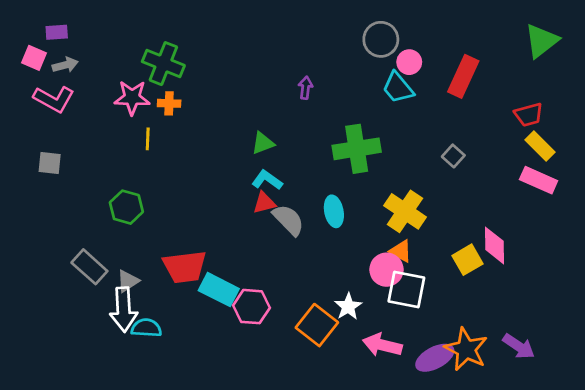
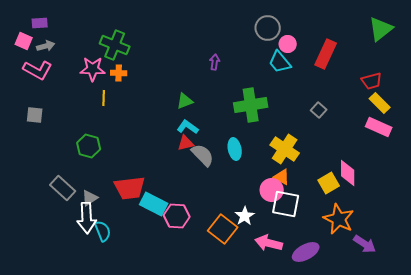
cyan semicircle: (146, 328) -> (103, 231), turned 65
orange star: (466, 349) -> (339, 219), moved

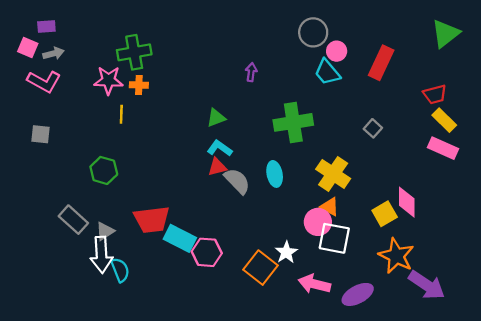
green cross: (115, 45) -> (134, 52), turned -32
purple arrow: (365, 244) -> (427, 285), size x1.4

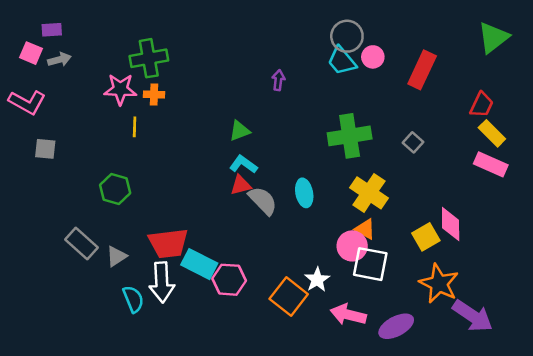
cyan trapezoid: (327, 72) -> (342, 61), moved
pink L-shape: (44, 82) -> (27, 102), moved
red trapezoid: (435, 94) -> (482, 105), turned -50
green cross: (293, 122) -> (350, 136), moved
white arrow: (101, 255) -> (162, 282), moved

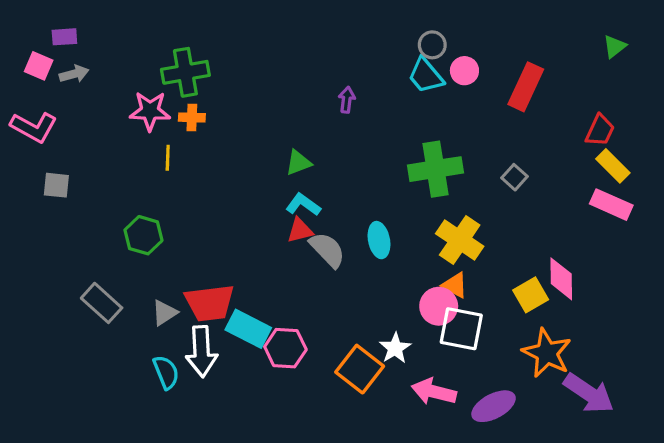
gray circle: (347, 36) -> (432, 45), size x0.7
green triangle: (493, 38) -> (615, 46), size x0.6
gray triangle: (116, 256) -> (164, 313), moved

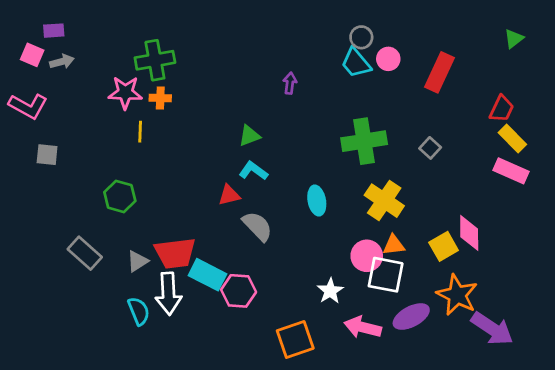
red triangle: (300, 230) -> (229, 195), moved
gray semicircle: (327, 250) -> (257, 226), moved
orange triangle: (455, 285) -> (394, 245), moved, turned -35
orange square: (360, 369) -> (295, 339), moved, turned 33
purple ellipse: (494, 406) -> (411, 317), moved

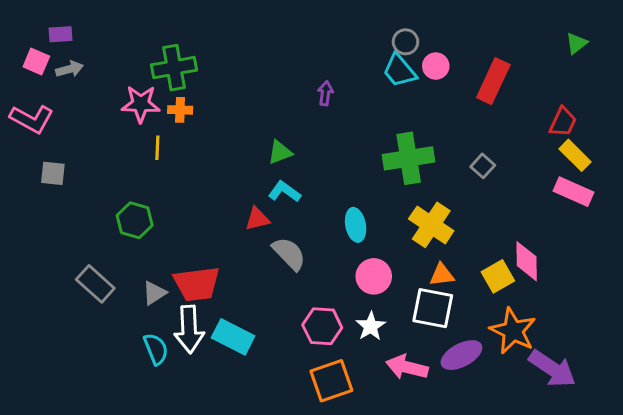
pink circle: (367, 256) -> (374, 276), moved
cyan rectangle: (208, 275) -> (233, 337), moved
pink hexagon: (239, 291) -> (322, 326), moved

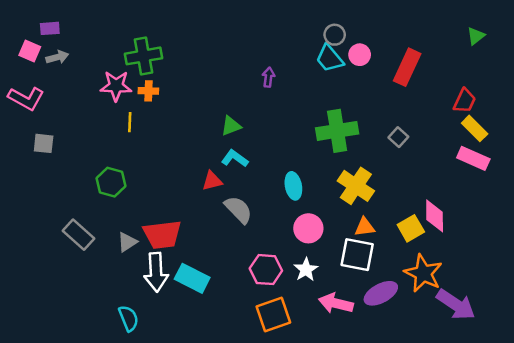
cyan semicircle: (156, 349) -> (128, 318), moved

